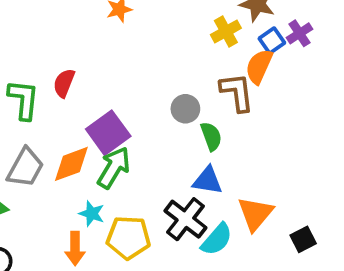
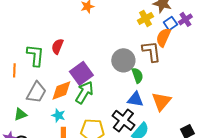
gray circle: (185, 109) -> (123, 60), size x1.5
cyan star: (92, 214) -> (58, 115), moved
orange triangle: (255, 214) -> (161, 101), moved

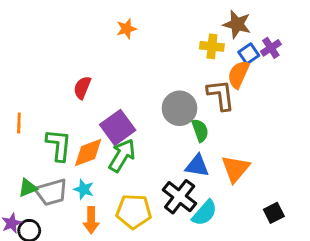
yellow cross: (145, 18) -> (212, 46), turned 35
green L-shape: (35, 55) -> (59, 145), moved
gray trapezoid: (36, 92) -> (51, 192), moved, turned 45

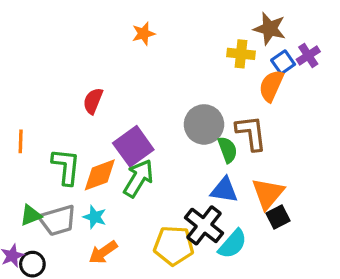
brown L-shape: (221, 95) -> (251, 133), moved
yellow pentagon: (134, 211) -> (174, 246), moved
black square: (274, 213) -> (278, 217), moved
orange arrow: (91, 220) -> (103, 252), turned 55

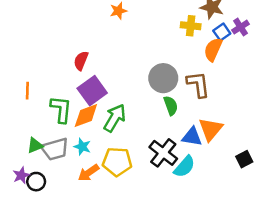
purple square: (133, 146) -> (92, 91), moved
green semicircle: (228, 150) -> (171, 106), moved
blue triangle: (224, 190) -> (192, 137), moved
black square: (278, 217) -> (244, 159), moved
yellow pentagon: (174, 246) -> (117, 162), moved

